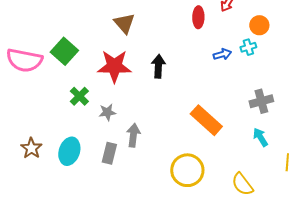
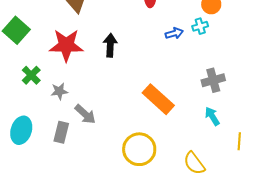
gray arrow: (133, 135) -> (85, 114), turned 125

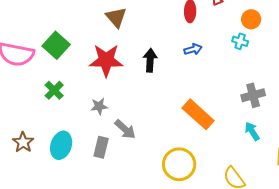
cyan cross: (200, 26) -> (240, 41), turned 35
blue arrow: (174, 33) -> (193, 49), moved
green cross: (31, 75) -> (54, 90), moved

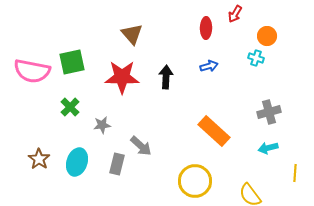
green square: (56, 45) -> (72, 62), turned 36
gray star: (99, 106) -> (102, 125), moved
cyan arrow: (252, 131) -> (268, 148), turned -72

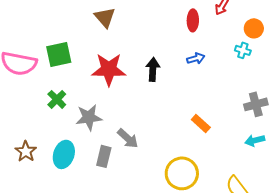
brown triangle: (132, 34) -> (105, 17), moved
gray star: (102, 125) -> (89, 117), size x1.5
orange rectangle: (214, 131) -> (201, 123), size x0.6

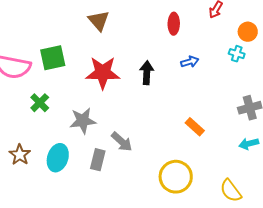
red ellipse: (193, 20) -> (174, 24), moved
green cross: (57, 99) -> (40, 103), moved

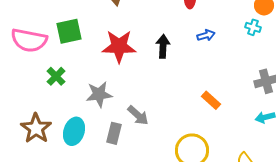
brown star: (20, 155) -> (36, 128), size x1.4

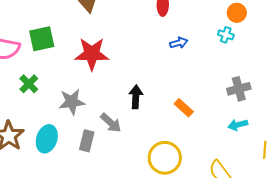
black arrow: (163, 46) -> (136, 97), moved

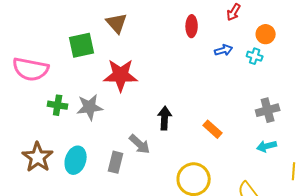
green square: (42, 39) -> (82, 45), moved
blue arrow: (179, 43) -> (224, 50), moved
green cross: (29, 84) -> (58, 105), turned -36
gray star: (72, 102) -> (90, 107), moved

